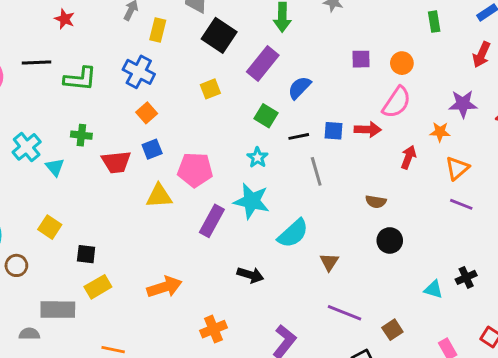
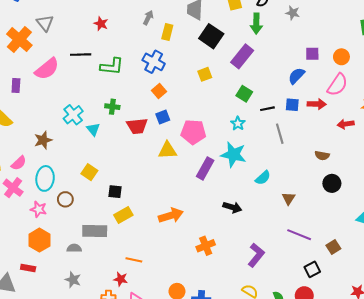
blue semicircle: (299, 88) -> (296, 76), moved
red arrow: (408, 157) -> (346, 124), turned -119
cyan semicircle: (293, 233) -> (263, 178), size x0.7

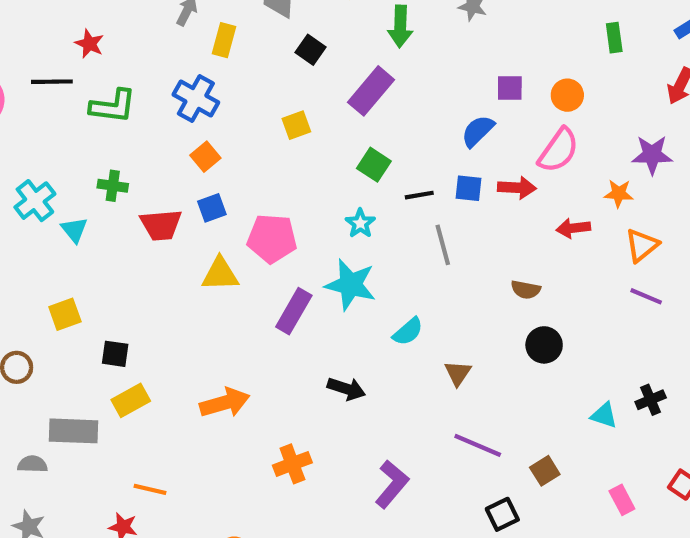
red star: (101, 24) -> (89, 44), moved
black square: (211, 36) -> (311, 50), size x0.6
yellow square: (89, 172) -> (65, 314), turned 35

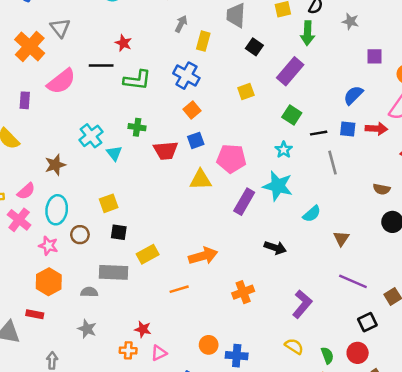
purple square: (510, 88) -> (375, 56), moved
black square: (115, 354) -> (119, 232), moved
orange line: (150, 489) -> (179, 289), moved, turned -30

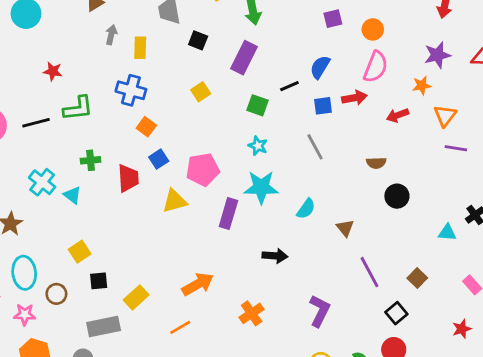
black line: (101, 65) -> (36, 123), moved
black line: (319, 133) -> (289, 86), moved
red trapezoid: (166, 150) -> (128, 178), turned -75
purple line: (353, 281) -> (370, 272), turned 52

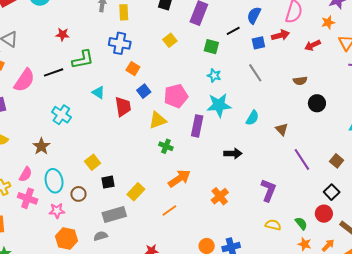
green cross: (90, 160) -> (166, 146), moved, turned 32
cyan triangle: (72, 195) -> (98, 92), moved
black square: (396, 313) -> (332, 192), moved

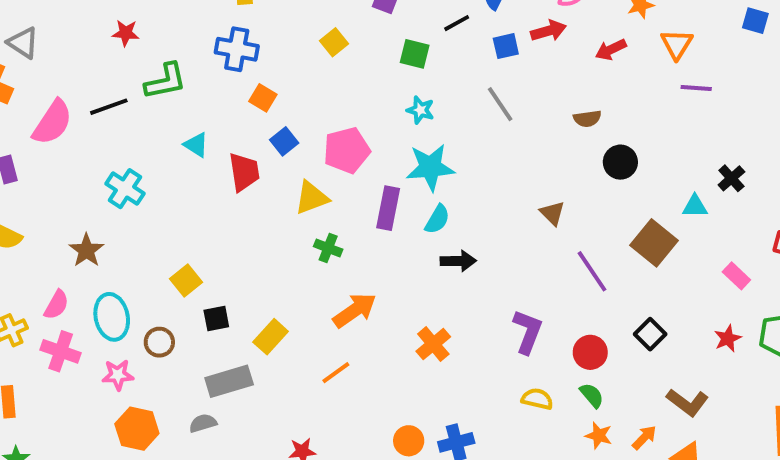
cyan semicircle: (252, 118) -> (437, 219), moved
brown square: (337, 161) -> (654, 243), moved, size x1.6
red circle: (324, 214) -> (590, 352), moved

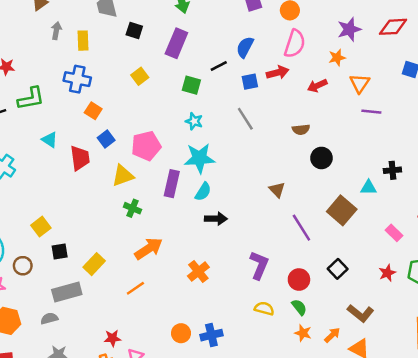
black cross: (731, 178) -> (392, 170), turned 35

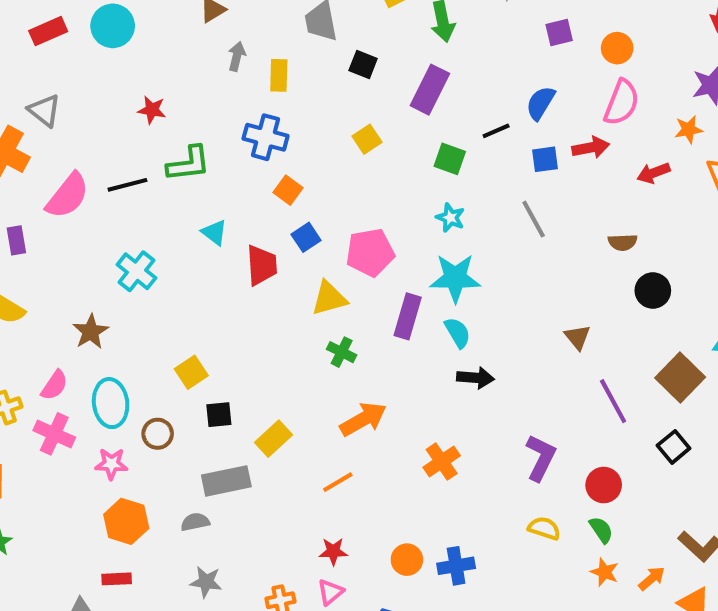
cyan semicircle: (203, 192) -> (458, 333), turned -66
black square: (338, 269) -> (674, 447), moved
red star: (113, 338) -> (333, 551), moved

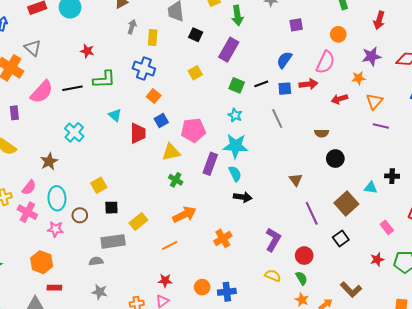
orange circle: (617, 48) -> (338, 34), moved
black line: (496, 131) -> (261, 84), moved
orange hexagon: (126, 521) -> (42, 262), moved

